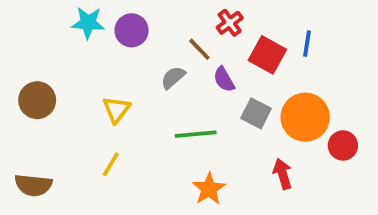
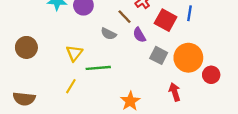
gray semicircle: (173, 78) -> (109, 34), turned -112
green line: (196, 134) -> (98, 68), moved

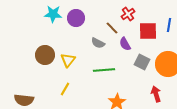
red square: (166, 20) -> (148, 31), turned -30
brown circle: (26, 47) -> (45, 55), moved
green line: (98, 68) -> (104, 70), moved

